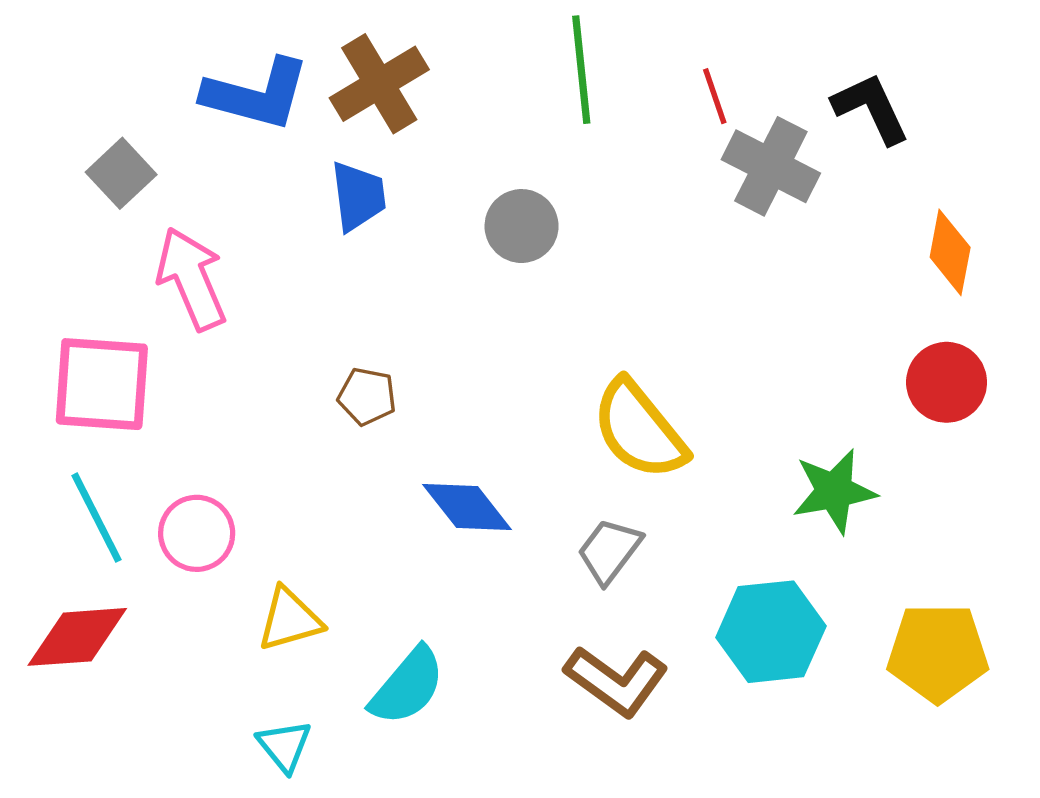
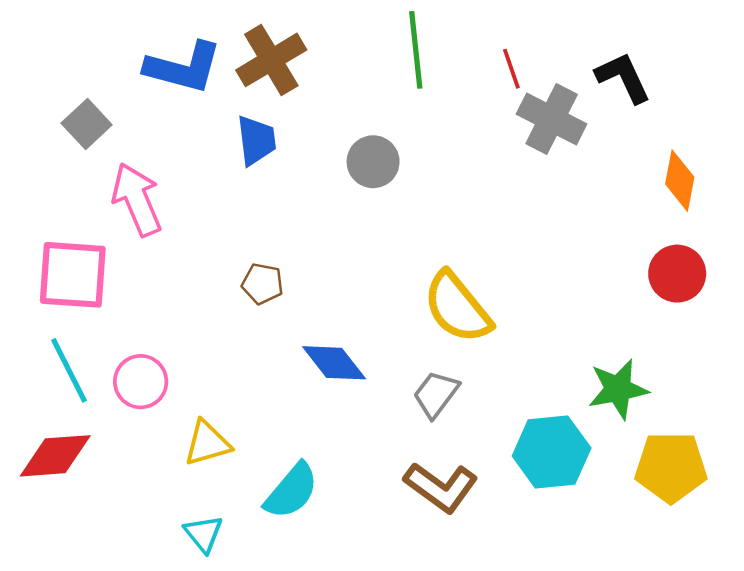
green star: (834, 491) -> (618, 389), moved

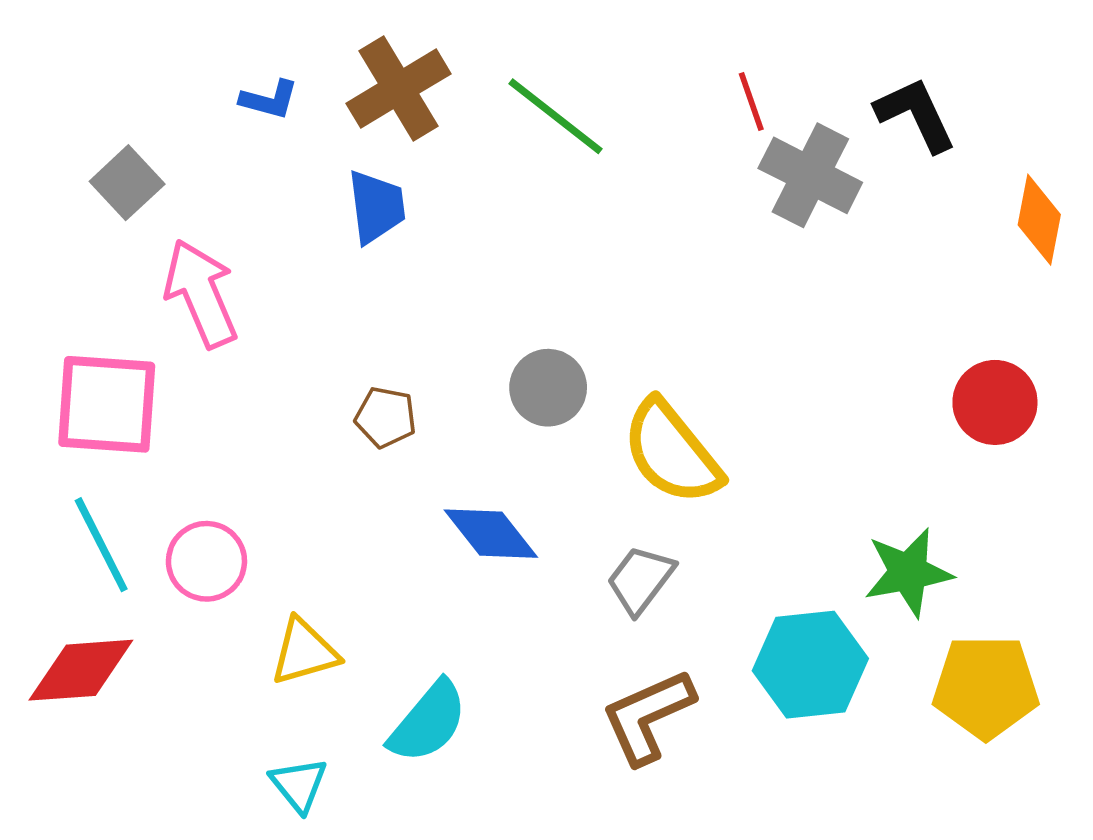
green line: (416, 50) -> (555, 116), moved, turned -46
blue L-shape: (183, 67) -> (269, 100), size x0.5
gray circle: (373, 162) -> (548, 388), moved
orange diamond: (680, 181) -> (1039, 220), moved
brown L-shape: (441, 487) -> (648, 716), turned 120

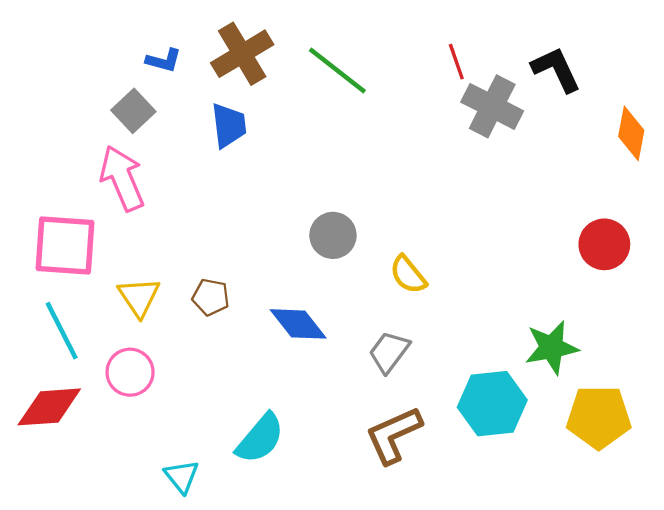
gray square: (127, 183) -> (133, 111), moved
brown pentagon: (386, 417) -> (211, 297), moved
yellow semicircle: (672, 452) -> (408, 275), size x0.6
pink circle: (206, 561) -> (130, 372), moved
yellow triangle: (304, 652) -> (139, 297), moved, turned -48

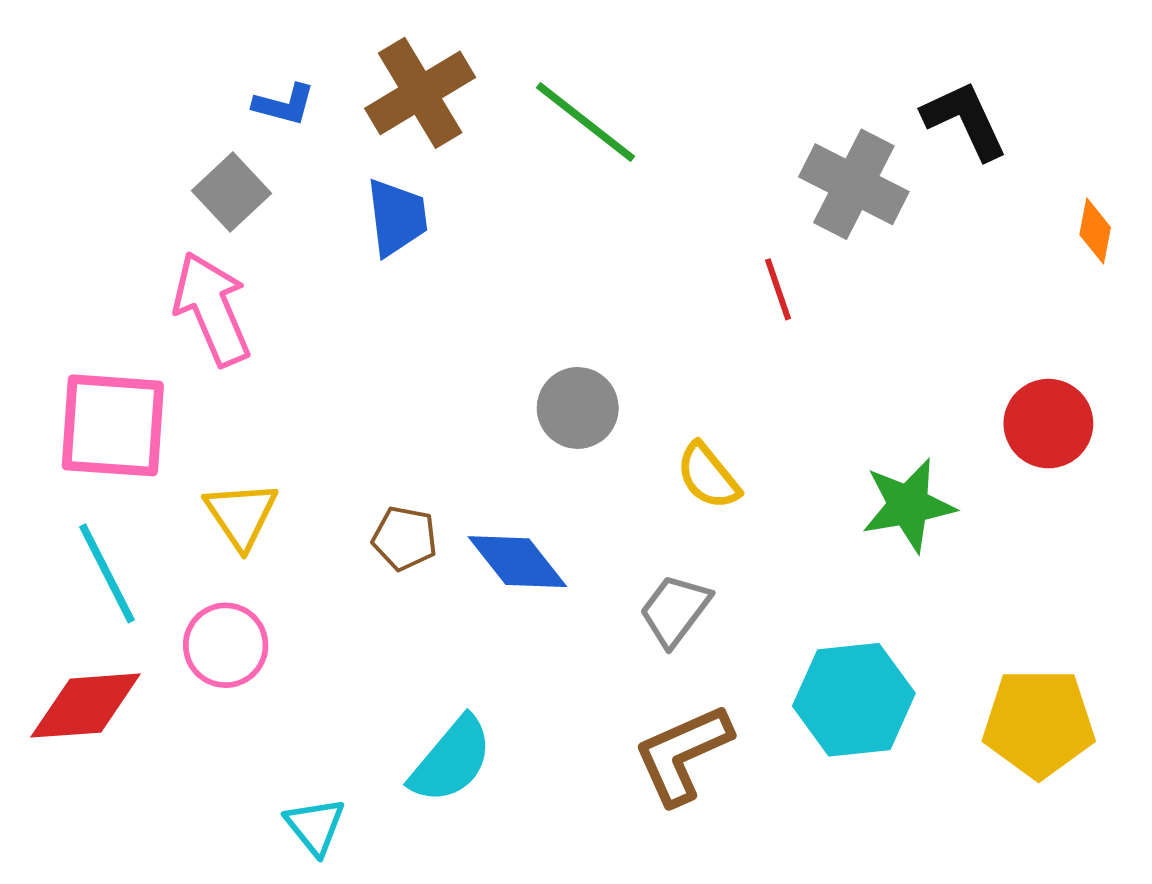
red line: (456, 62) -> (778, 289), moved
orange diamond: (631, 133) -> (1095, 231), size x0.7
brown pentagon: (211, 297) -> (405, 538), moved
green star: (552, 348) -> (908, 505), moved

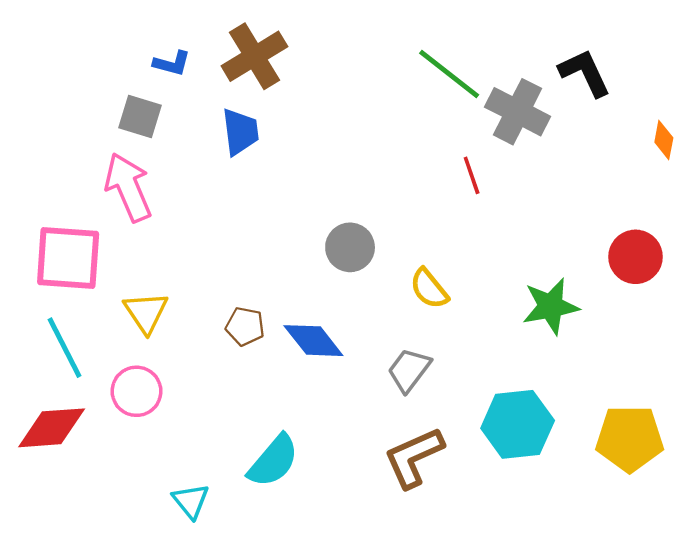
green line: (585, 122) -> (449, 74), moved
gray square: (231, 192) -> (140, 116), turned -30

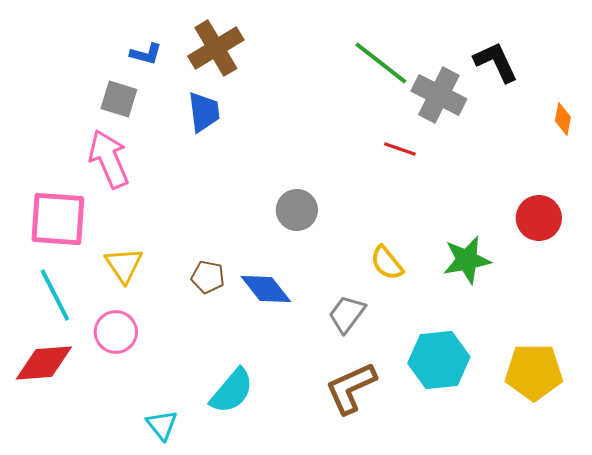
red line: (472, 175) -> (400, 149), turned -52
yellow semicircle: (429, 289) -> (387, 263), moved

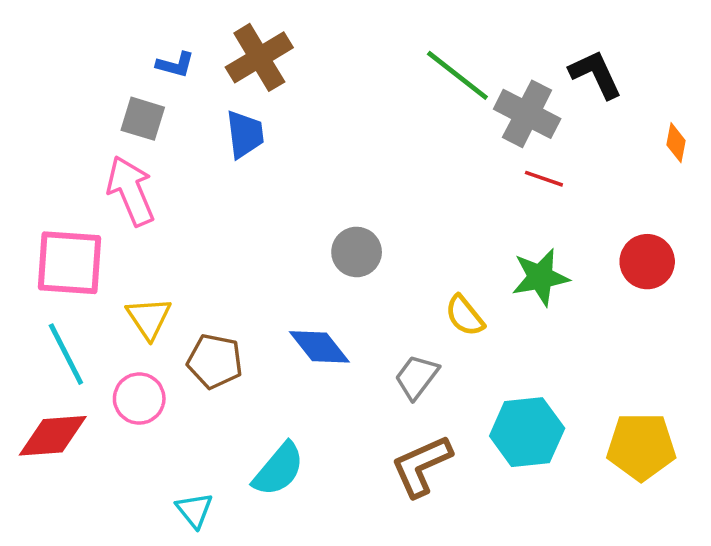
red line: (400, 149) -> (544, 179), moved
green star: (467, 260) -> (540, 277), moved
brown pentagon: (208, 277) -> (215, 361), moved, size x1.4

